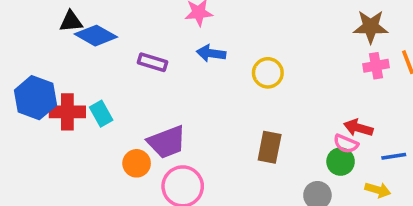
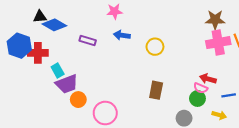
pink cross: (376, 66) -> (218, 43), size x1.6
blue hexagon: (35, 98) -> (19, 46), moved
red cross: (67, 112) -> (38, 53), moved
purple trapezoid: (167, 142) -> (67, 84), moved

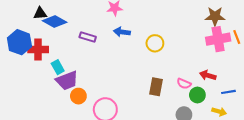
pink semicircle: (201, 88) -> (184, 84), moved

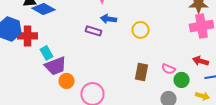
purple rectangle: (88, 37) -> (94, 31), moved
red arrow: (208, 75) -> (200, 61), moved

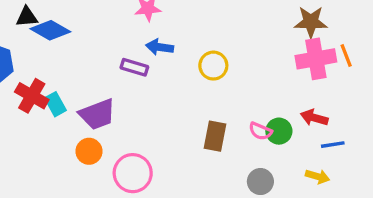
red cross: (28, 36) -> (32, 96), moved, turned 30
purple trapezoid: (56, 66) -> (97, 114), moved
green circle: (182, 80) -> (279, 131), moved

